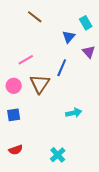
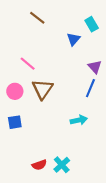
purple triangle: (89, 52) -> (95, 67), moved
pink line: (26, 60) -> (28, 64), turned 70
blue line: (62, 68) -> (90, 88), moved
red semicircle: (16, 150) -> (39, 165), moved

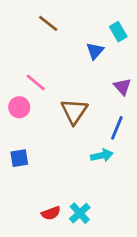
blue line: (90, 88) -> (117, 128), moved
brown triangle: (43, 89) -> (74, 111), moved
pink circle: (15, 91) -> (19, 107), moved

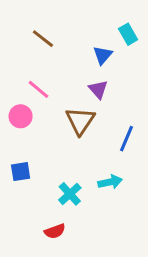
brown line: (48, 23) -> (43, 39), moved
purple triangle: (122, 87) -> (98, 89), moved
cyan arrow: (102, 155) -> (110, 182), moved
cyan cross: (80, 213) -> (70, 194), moved

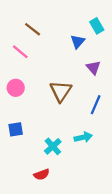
pink line: (38, 89) -> (20, 52), moved
purple triangle: (98, 89) -> (93, 68), moved

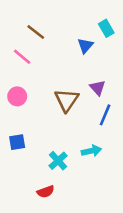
purple triangle: (93, 68) -> (98, 88), moved

